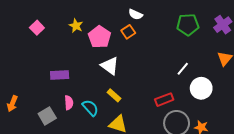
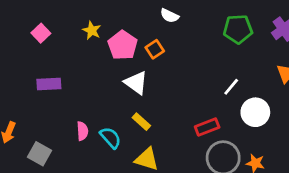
orange square: (128, 32) -> (155, 49), moved
purple rectangle: (60, 75) -> (49, 84), moved
gray square: (47, 116) -> (39, 154), moved, turned -30

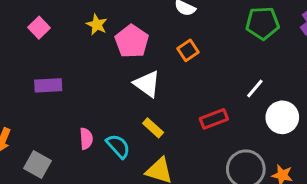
orange square: (155, 49) -> (188, 50), moved
red rectangle: (207, 127) -> (214, 119), moved

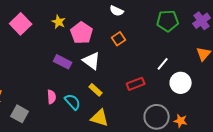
pink square: (39, 28) -> (21, 24), size x1.5
purple rectangle: (48, 85) -> (63, 62), moved, turned 30

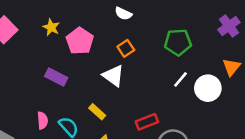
green pentagon: (168, 21) -> (178, 42), moved
white triangle: (92, 61) -> (113, 76), moved
white circle: (181, 83) -> (208, 88), moved
red rectangle: (136, 84) -> (147, 122), moved

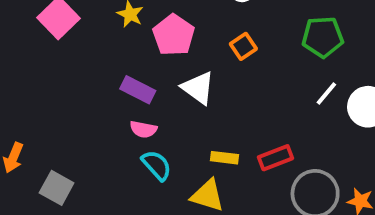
white triangle: (113, 76) -> (198, 88), moved
yellow rectangle: (97, 112) -> (225, 158), moved, turned -35
pink semicircle: (43, 120) -> (143, 129), moved, turned 105

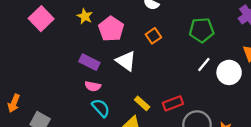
yellow rectangle: (225, 158) -> (142, 103), turned 35

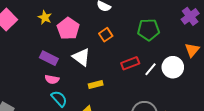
white line: (204, 64) -> (150, 69), moved
yellow rectangle: (142, 103) -> (96, 84), moved, turned -56
red rectangle: (173, 103) -> (130, 63), moved

